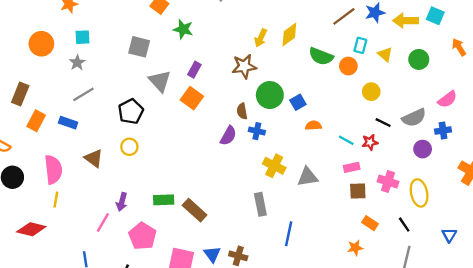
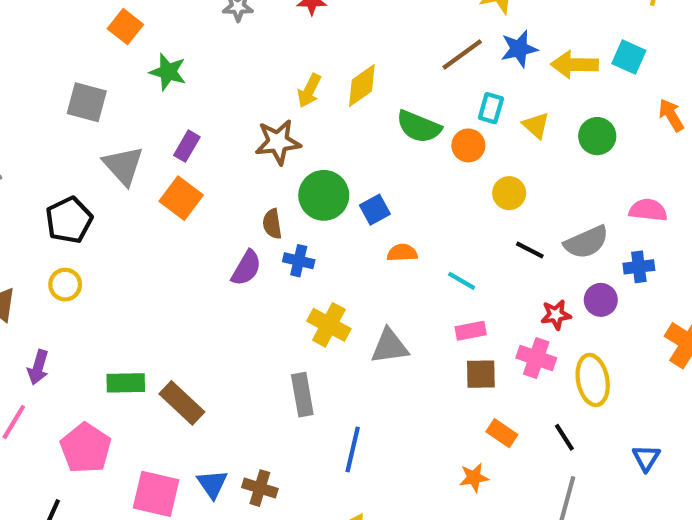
pink semicircle: (447, 99) -> (648, 210), turned -138
red star: (370, 142) -> (556, 315), moved
purple arrow: (122, 202) -> (38, 367), moved

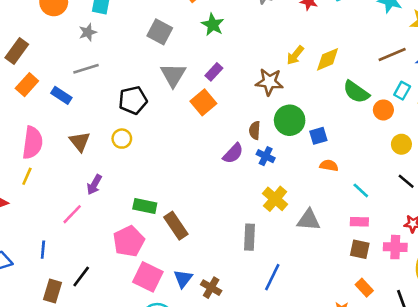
pink cross: (536, 358) -> (395, 247), turned -30
pink pentagon: (86, 448) -> (129, 241), moved

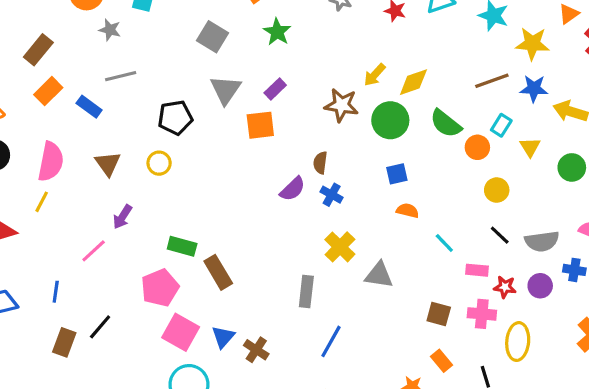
gray star: (88, 32) -> (110, 30), moved, turned 30
orange square: (203, 102) -> (260, 125), turned 30
green circle: (290, 120) -> (390, 120), moved
pink rectangle: (359, 222) -> (477, 270), moved

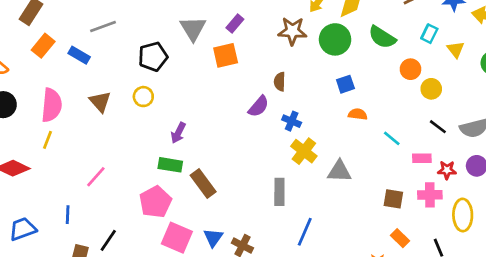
orange circle: (477, 147) -> (410, 69), moved
blue cross: (332, 195) -> (292, 121), moved
purple arrow: (122, 217) -> (178, 133), moved

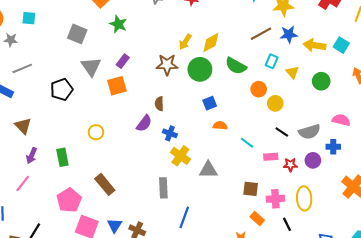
yellow circle: (143, 97) -> (96, 132), moved
purple arrow: (178, 133) -> (32, 156), moved
green rectangle: (170, 165) -> (62, 157), moved, turned 72
pink cross: (430, 195) -> (275, 199), moved

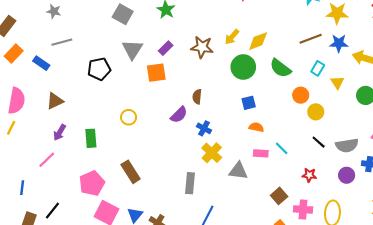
brown star: (167, 65) -> (202, 47), moved
brown triangle: (23, 126) -> (55, 101), turned 42
pink rectangle: (271, 157) -> (261, 153), moved
red star: (290, 165) -> (309, 175), moved
brown square: (251, 189) -> (279, 196), turned 35

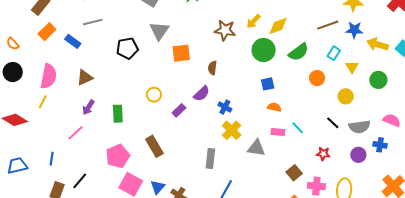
purple rectangle: (166, 48) -> (179, 110), moved
green semicircle: (280, 68) -> (299, 52), turned -75
brown semicircle: (197, 97) -> (212, 68), moved
yellow circle: (316, 112) -> (346, 96), moved

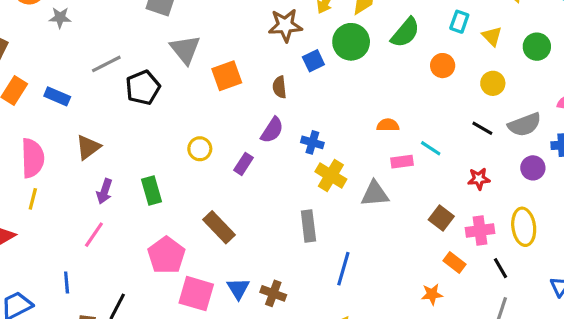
gray line: (93, 22) -> (106, 64), moved
blue square: (268, 84) -> (313, 61), moved

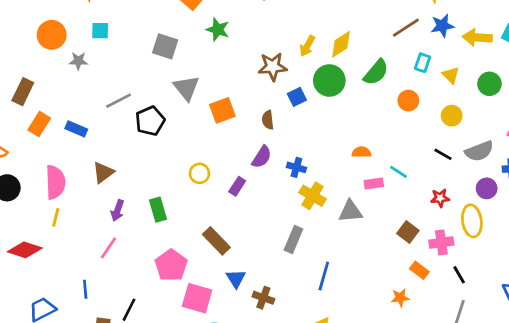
gray rectangle: (308, 226) -> (293, 239), turned 30
yellow ellipse: (524, 227) -> (472, 221), moved
blue triangle: (238, 288) -> (236, 278), moved

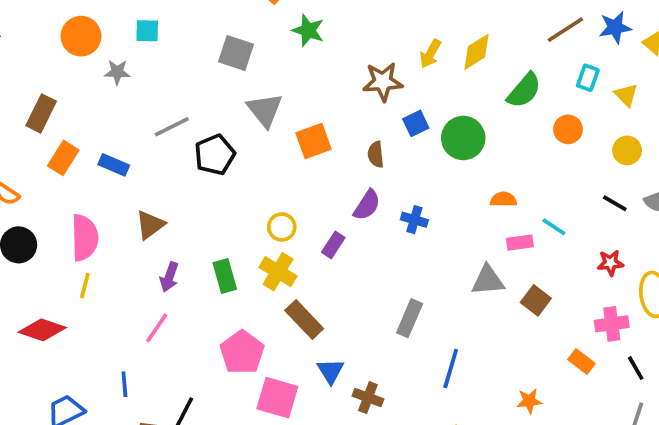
green circle: (329, 81) -> (463, 138), moved
yellow cross: (313, 196) -> (278, 272), moved
brown square: (408, 232) -> (536, 300), moved
orange star: (400, 298) -> (529, 401), moved

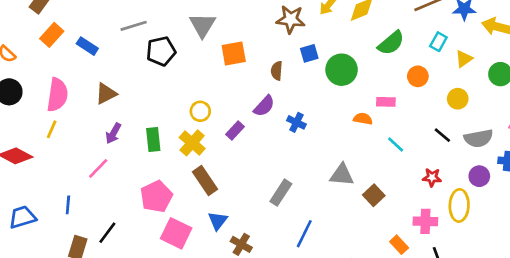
yellow triangle: (626, 95) -> (464, 59), turned 30
pink rectangle: (520, 243) -> (386, 102), moved

